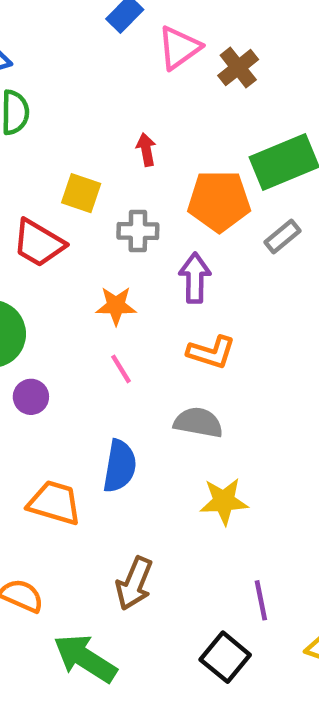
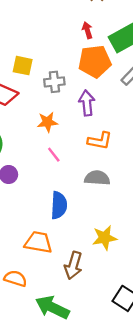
red arrow: (146, 150) -> (87, 30), moved
yellow star: (224, 501) -> (105, 238), moved
orange trapezoid: (54, 503) -> (38, 242), moved

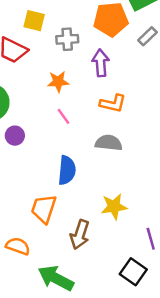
orange trapezoid: (38, 242) -> (44, 209), turned -84

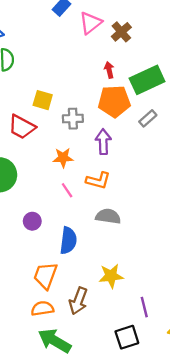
orange L-shape: (113, 103) -> (98, 181), moved
purple circle: (15, 136) -> (32, 221), moved
orange semicircle: (18, 246) -> (42, 309), moved, turned -30
black square: (133, 272) -> (127, 337), turned 35

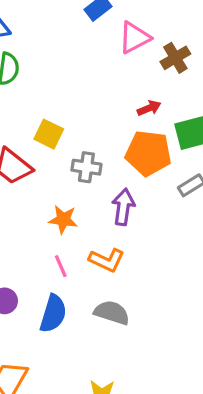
red arrow: (109, 70) -> (149, 108), turned 70
blue semicircle: (68, 241) -> (53, 314), moved

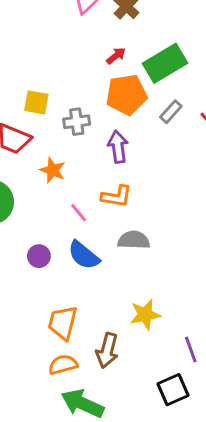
orange star: (63, 220) -> (53, 170), moved, turned 30
blue semicircle: (53, 314) -> (84, 255), turned 128

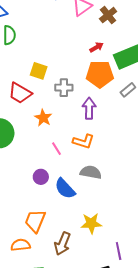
blue semicircle: (84, 255) -> (65, 189), moved
purple circle: (39, 256) -> (41, 177), moved
orange semicircle: (63, 365) -> (21, 245), moved

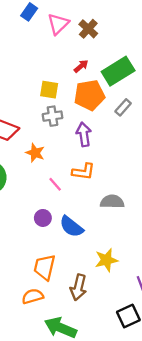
yellow square: (39, 71) -> (49, 90), moved
gray semicircle: (91, 172) -> (112, 202), moved

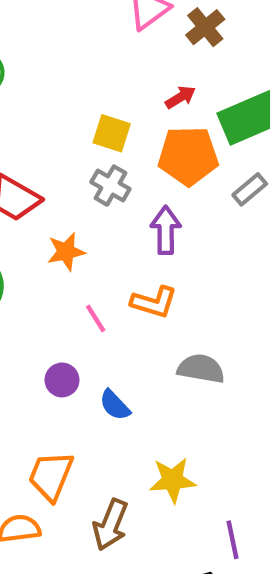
gray cross: (52, 116) -> (110, 186), turned 30
orange star: (35, 153) -> (66, 252), turned 30
blue semicircle: (71, 227) -> (115, 405), size x0.7

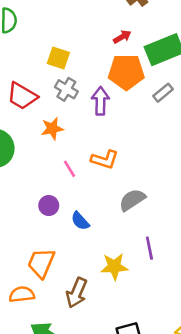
yellow square: (112, 133) -> (58, 58), moved
gray cross: (110, 186) -> (66, 89), moved
purple arrow: (166, 230) -> (100, 101), moved
gray semicircle: (201, 369) -> (132, 200), turned -44
purple line: (232, 540) -> (149, 248), moved

